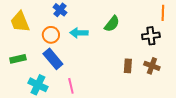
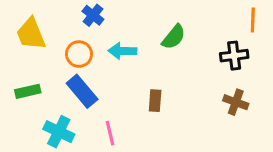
brown rectangle: (128, 66) -> (155, 101), moved

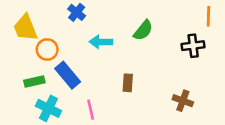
orange circle: (79, 54) -> (47, 50), moved
green rectangle: (28, 91) -> (34, 82), moved
brown cross: (236, 102) -> (183, 101), moved

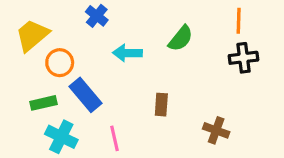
orange line: (208, 16) -> (239, 21), moved
yellow trapezoid: (25, 28) -> (32, 35), turned 72
brown cross: (183, 101) -> (216, 130), moved

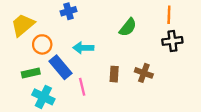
blue cross: (97, 16) -> (68, 11), turned 35
cyan arrow: (127, 53) -> (83, 48), moved
brown cross: (216, 130) -> (144, 73), moved
pink line: (114, 138) -> (82, 87), moved

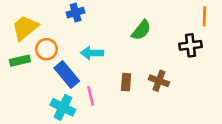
orange line: (169, 15) -> (204, 16), moved
green rectangle: (31, 73) -> (20, 61), moved
cyan cross: (43, 97) -> (63, 107), moved

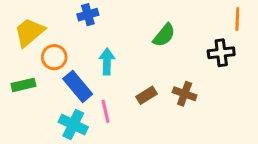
cyan arrow: (92, 53) -> (107, 62), turned 90
green rectangle: (20, 61) -> (23, 85), moved
brown rectangle: (126, 82) -> (146, 95), turned 54

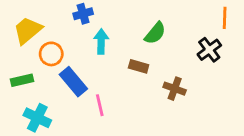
black cross: (221, 53) -> (209, 50), turned -30
cyan arrow: (107, 62) -> (101, 41), moved
brown rectangle: (146, 95) -> (139, 66), moved, turned 48
cyan cross: (73, 125) -> (37, 118), moved

